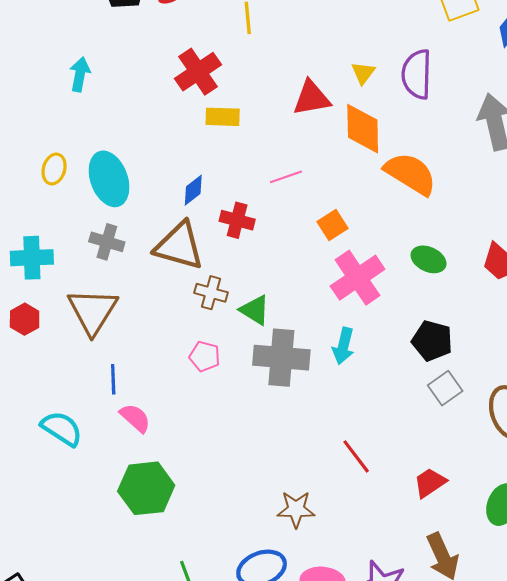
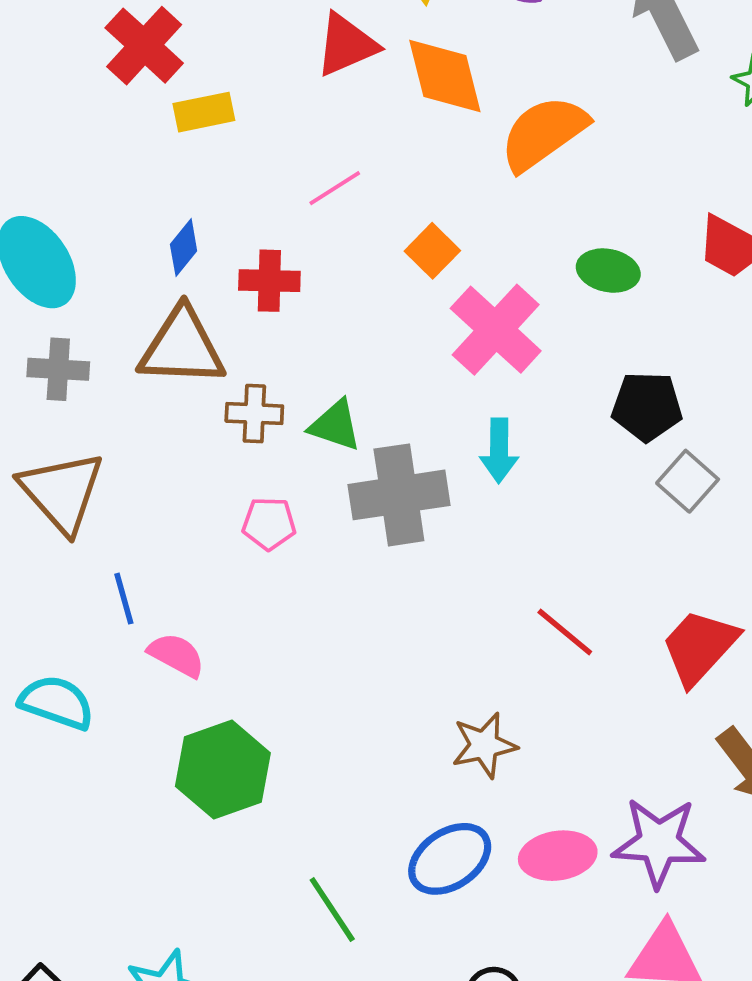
orange semicircle: (410, 174) -> (544, 133), turned -54
red trapezoid: (430, 483) -> (699, 647), size x1.4

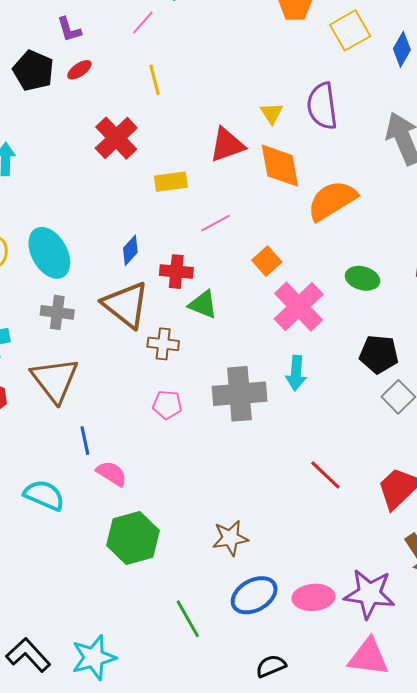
yellow rectangle: (204, 112) -> (171, 182), moved
brown triangle: (182, 347) -> (126, 305), turned 32
green triangle: (335, 425) -> (203, 304), moved
brown star: (484, 745) -> (230, 538), moved

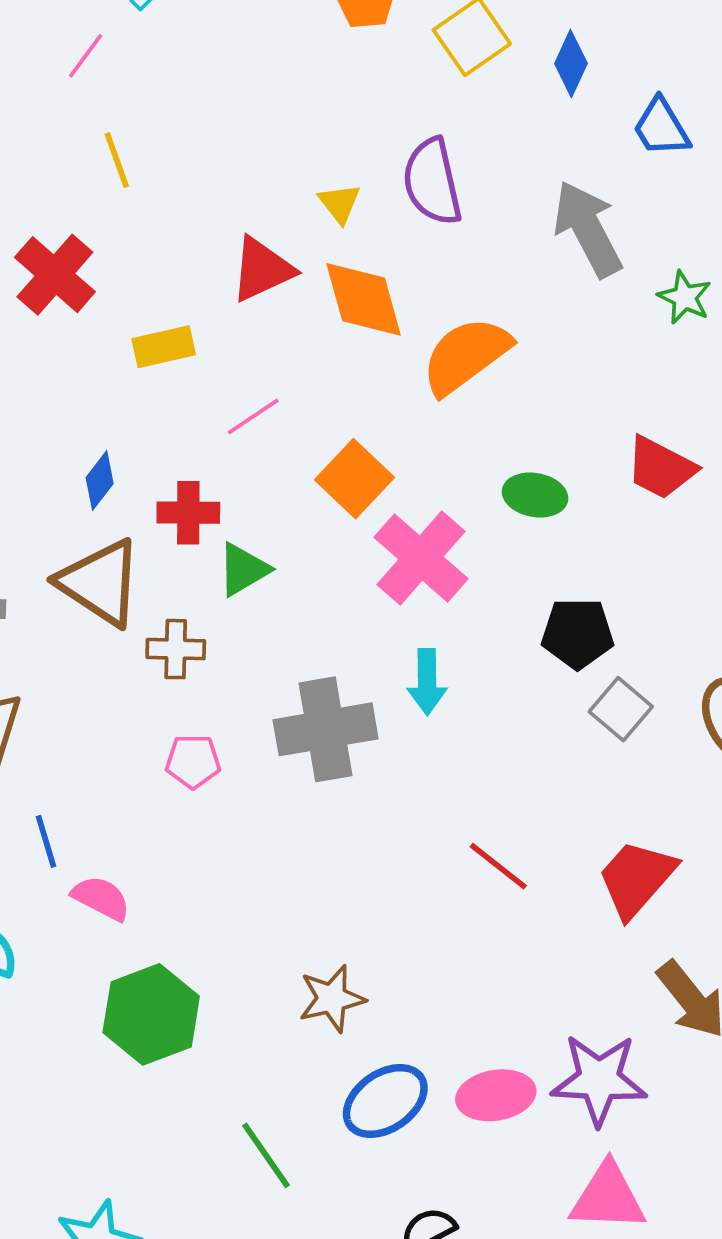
orange square: (267, 261) -> (354, 479), size x1.4
green triangle: (203, 304) -> (243, 569), turned -48

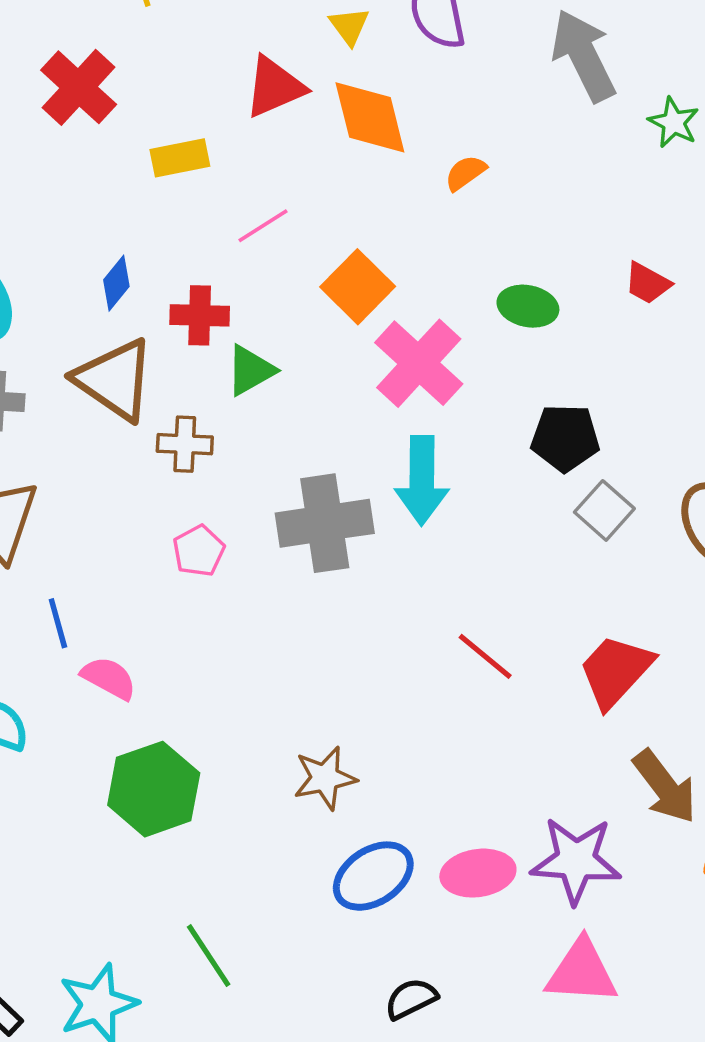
orange semicircle: (466, 356) -> (465, 173), size x0.5
red trapezoid: (661, 468) -> (647, 283), size x0.7
cyan arrow: (427, 682) -> (422, 480), size x1.4
pink pentagon: (193, 761) -> (199, 551), turned -30
green line: (266, 1155) -> (209, 956), moved

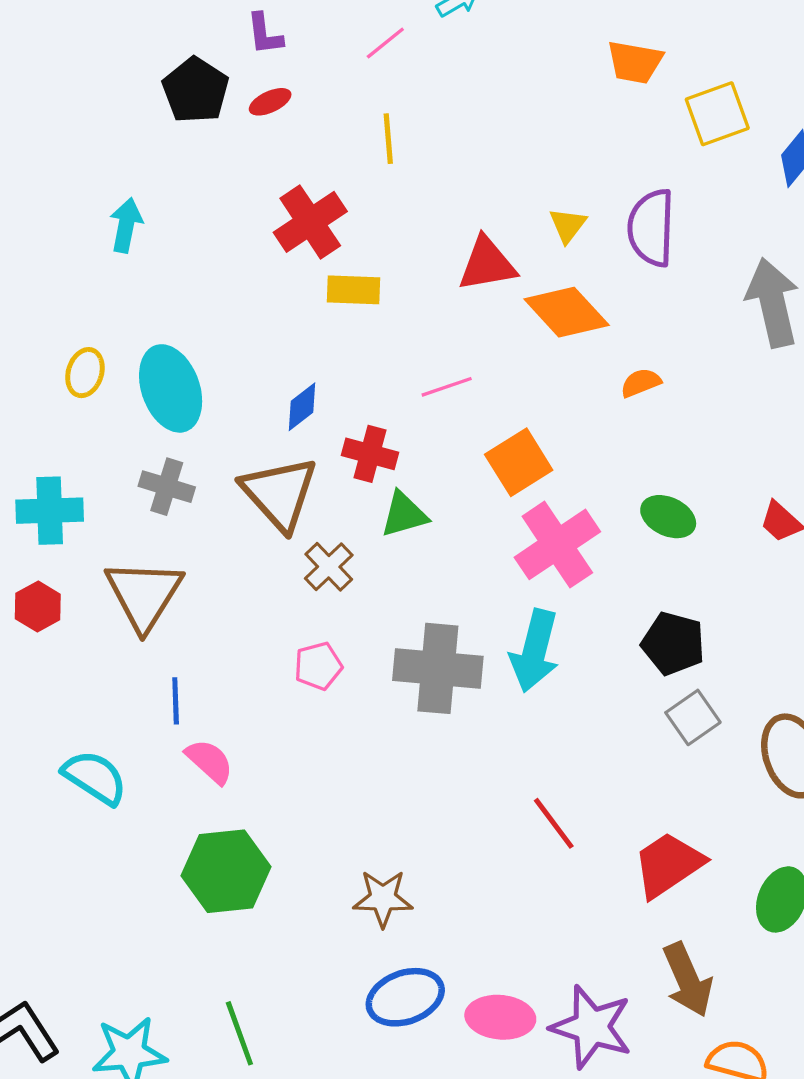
orange diamond: (370, 117) -> (567, 312), turned -42
yellow rectangle: (180, 158) -> (353, 290), moved
brown cross: (185, 444) -> (329, 567), turned 30

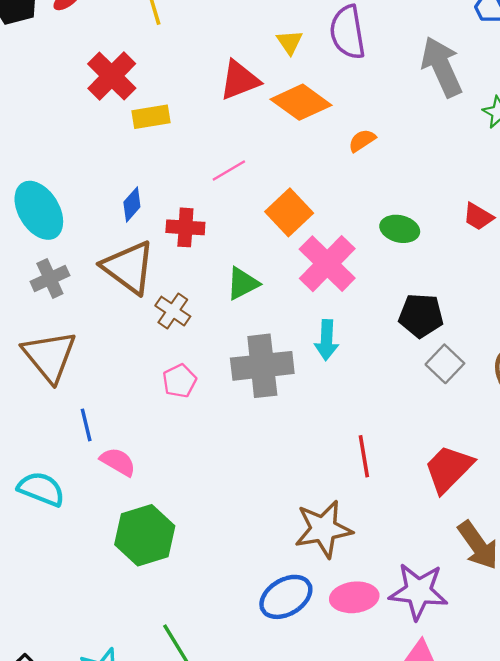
gray cross: (167, 487) -> (50, 278), turned -30
green triangle: (404, 514) -> (243, 284), moved
cyan arrow: (535, 651) -> (327, 340), size x0.7
red line: (554, 823) -> (364, 456), turned 39
brown star: (383, 898) -> (323, 529), moved, size x1.4

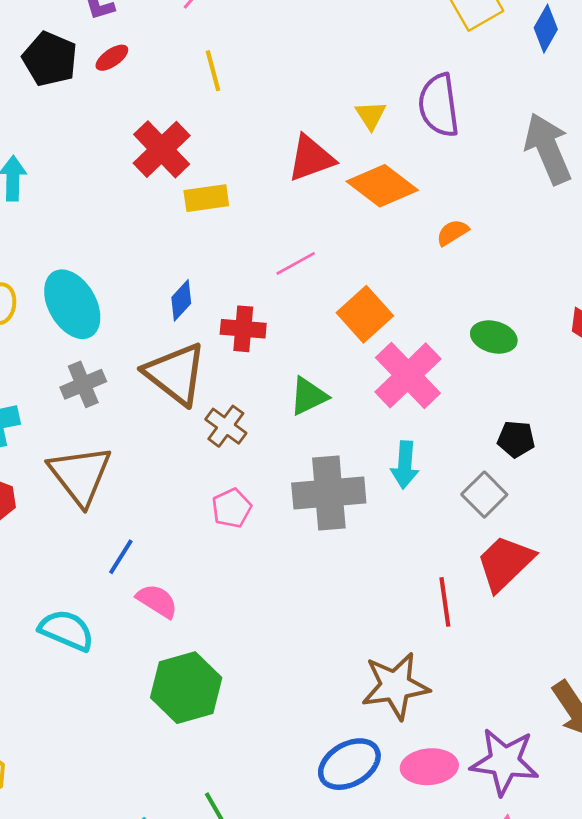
black pentagon: (421, 316) -> (516, 439), size x0.7
gray square: (445, 364) -> (484, 495), moved
blue line: (86, 425) -> (121, 557), turned 44
red trapezoid: (449, 469) -> (505, 563), moved

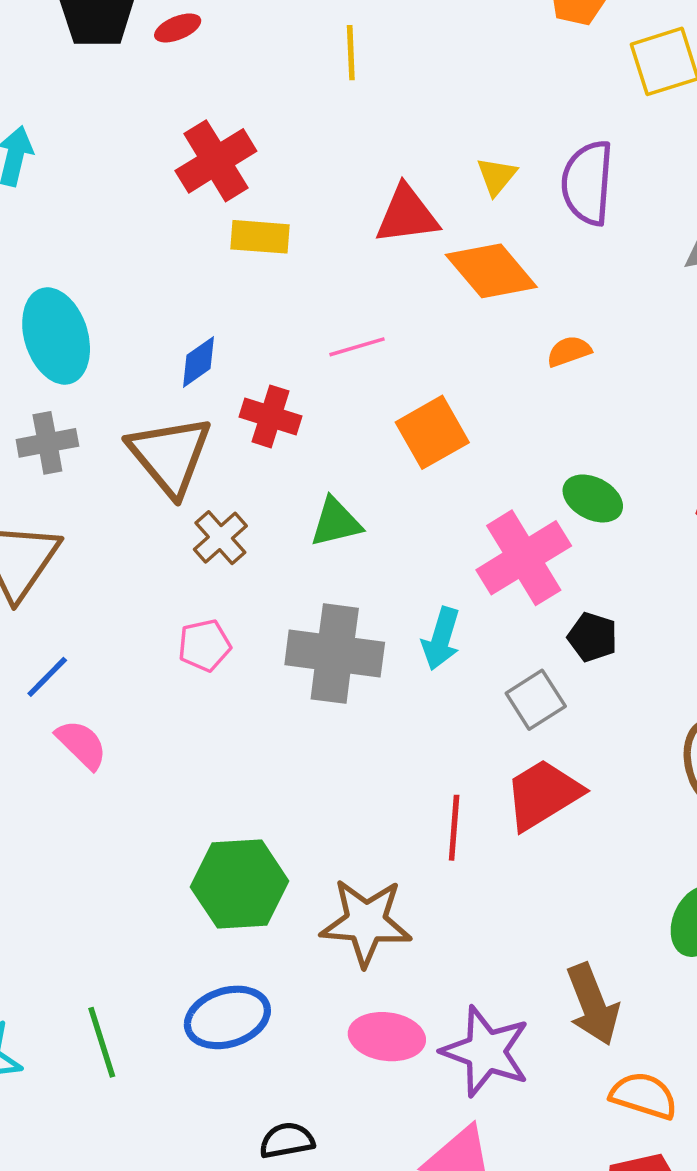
yellow line: (213, 71) -> (351, 53), moved
pink cross: (408, 375) -> (524, 558), moved
green hexagon: (186, 688) -> (240, 884), moved
blue ellipse: (349, 764) -> (227, 1017), moved

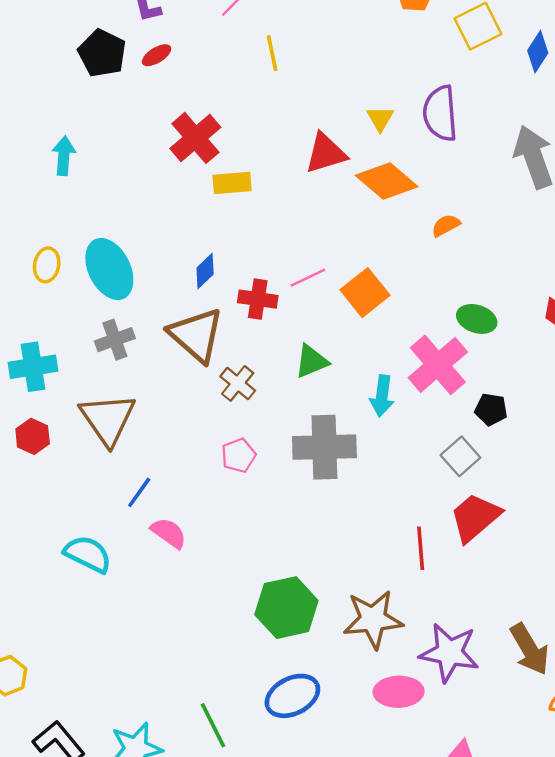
pink line: (357, 347) -> (308, 278), moved
cyan arrow: (441, 639) -> (382, 396), moved
purple star: (486, 1051) -> (449, 653), moved

